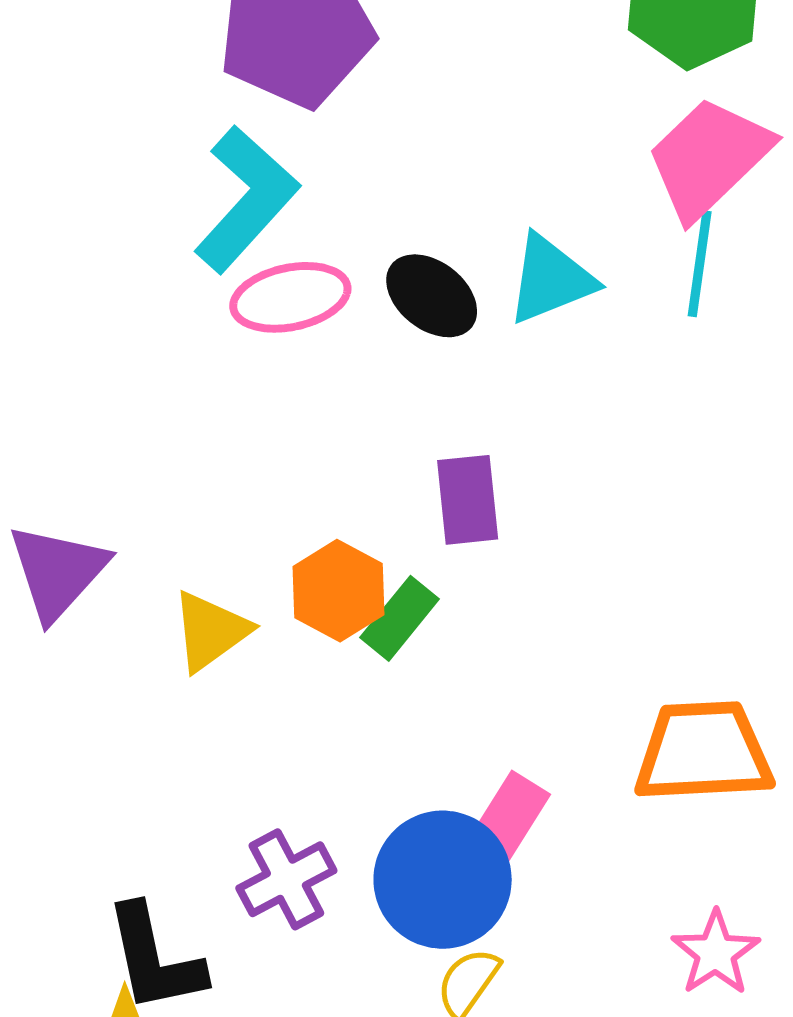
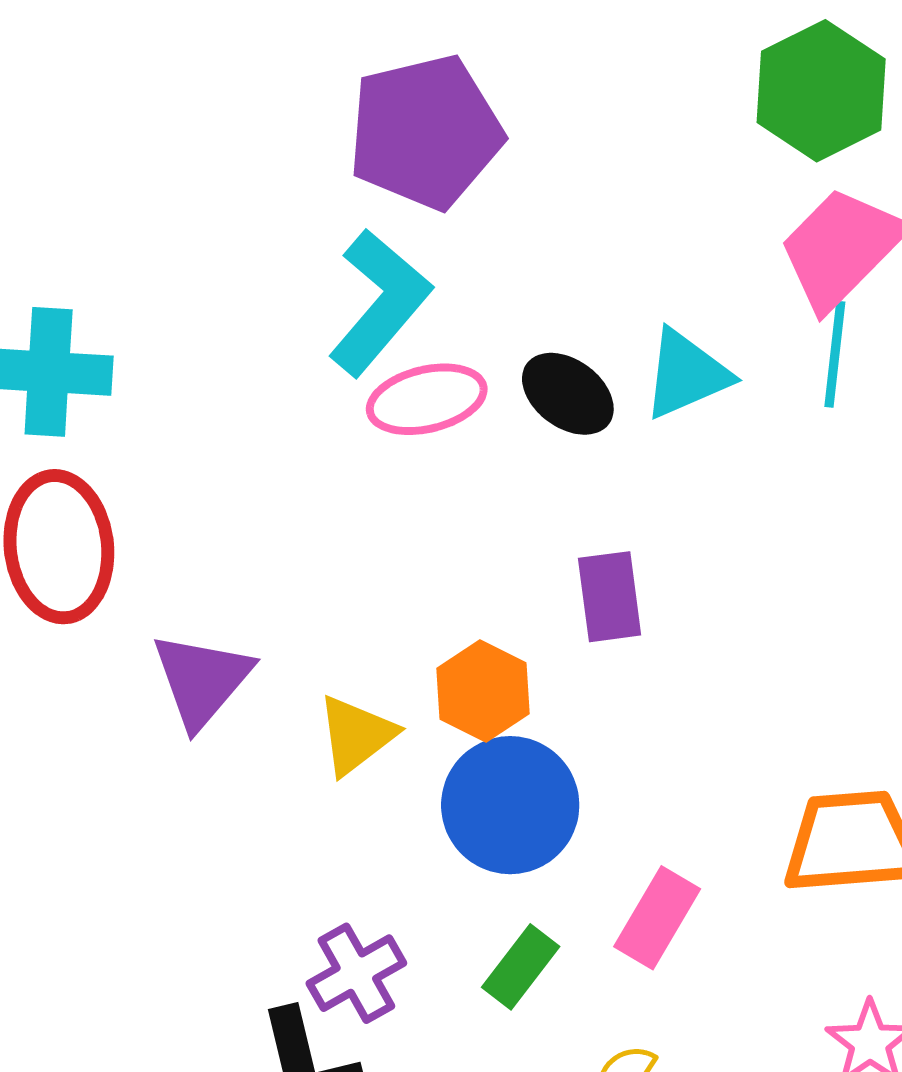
green rectangle: (400, 618) -> (521, 967), moved
purple cross: (286, 879) -> (356, 973), moved
blue circle: (443, 880) -> (510, 805), moved

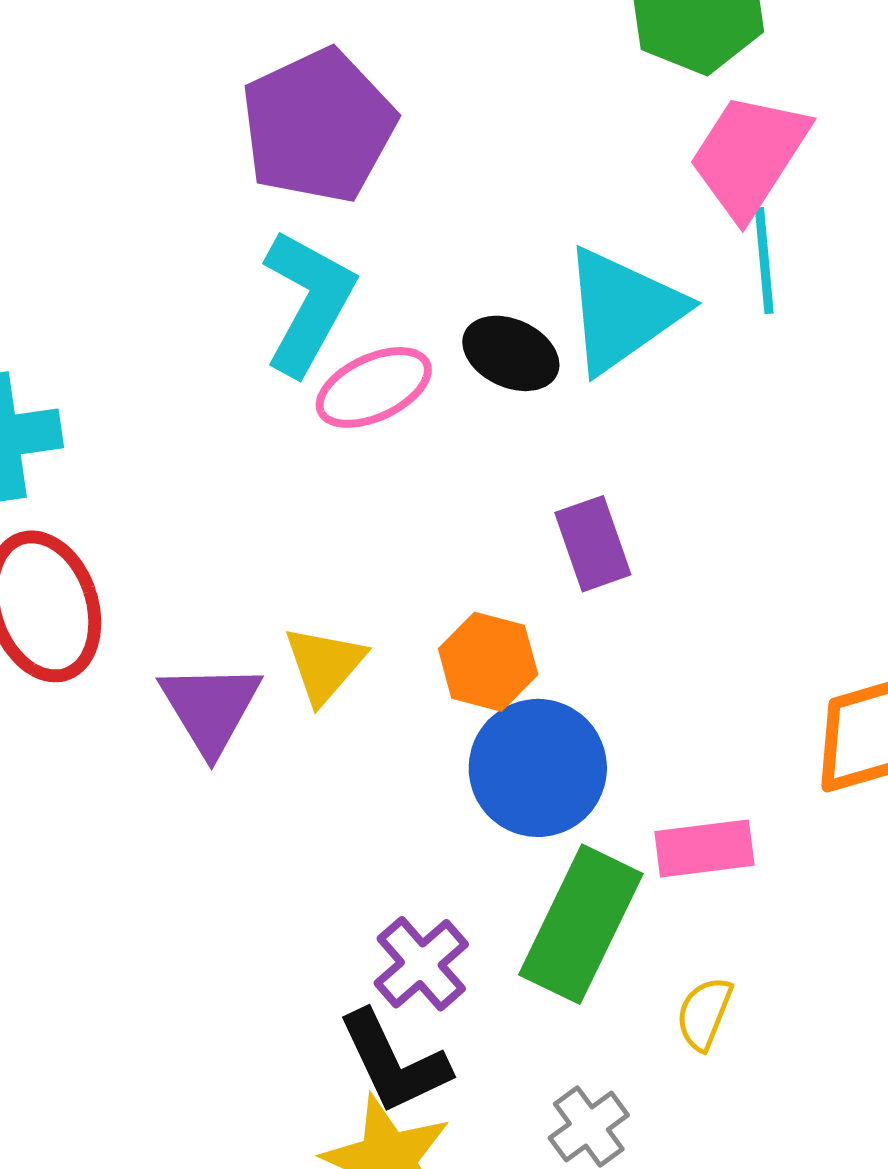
cyan triangle: (686, 374) -> (623, 310), size x1.4
yellow triangle: (356, 735) -> (324, 664), moved
pink rectangle: (657, 918) -> (704, 848), turned 64
green rectangle: (521, 967) -> (581, 924), size x1.8

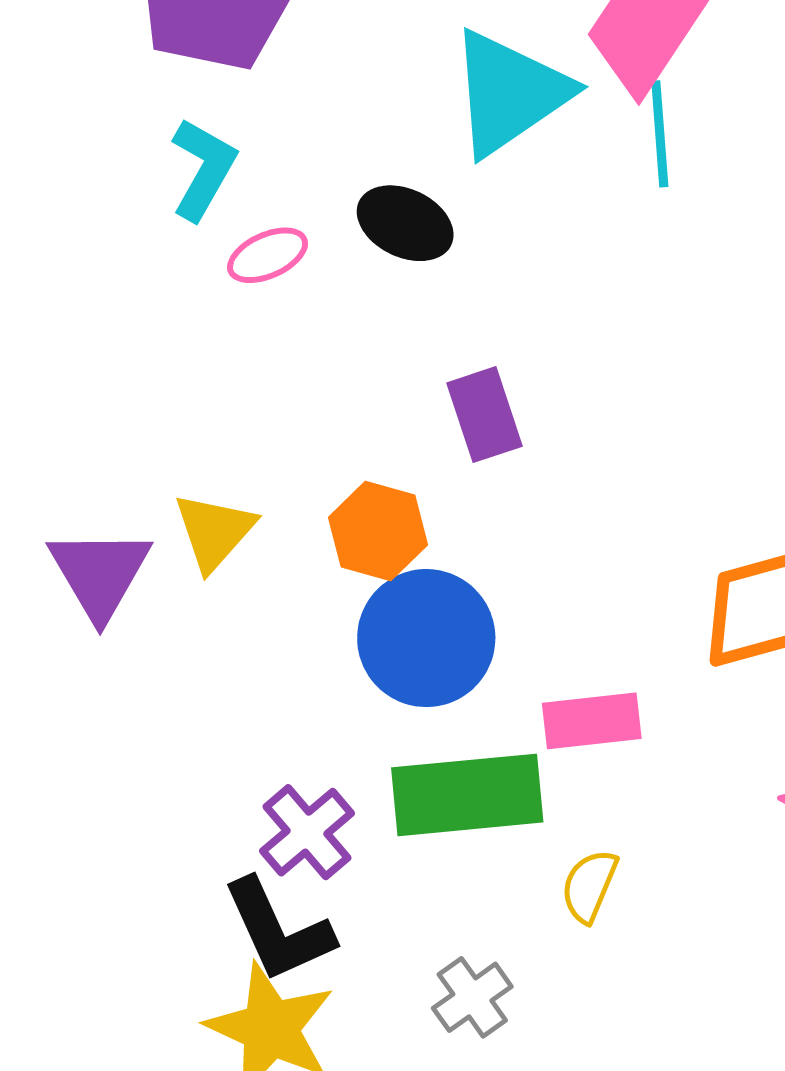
cyan L-shape: (308, 302) -> (203, 169), size x0.7
cyan triangle: (623, 310) -> (509, 93), moved
pink ellipse: (374, 387) -> (268, 255), size x0.7
green rectangle: (581, 924) -> (467, 795), turned 58

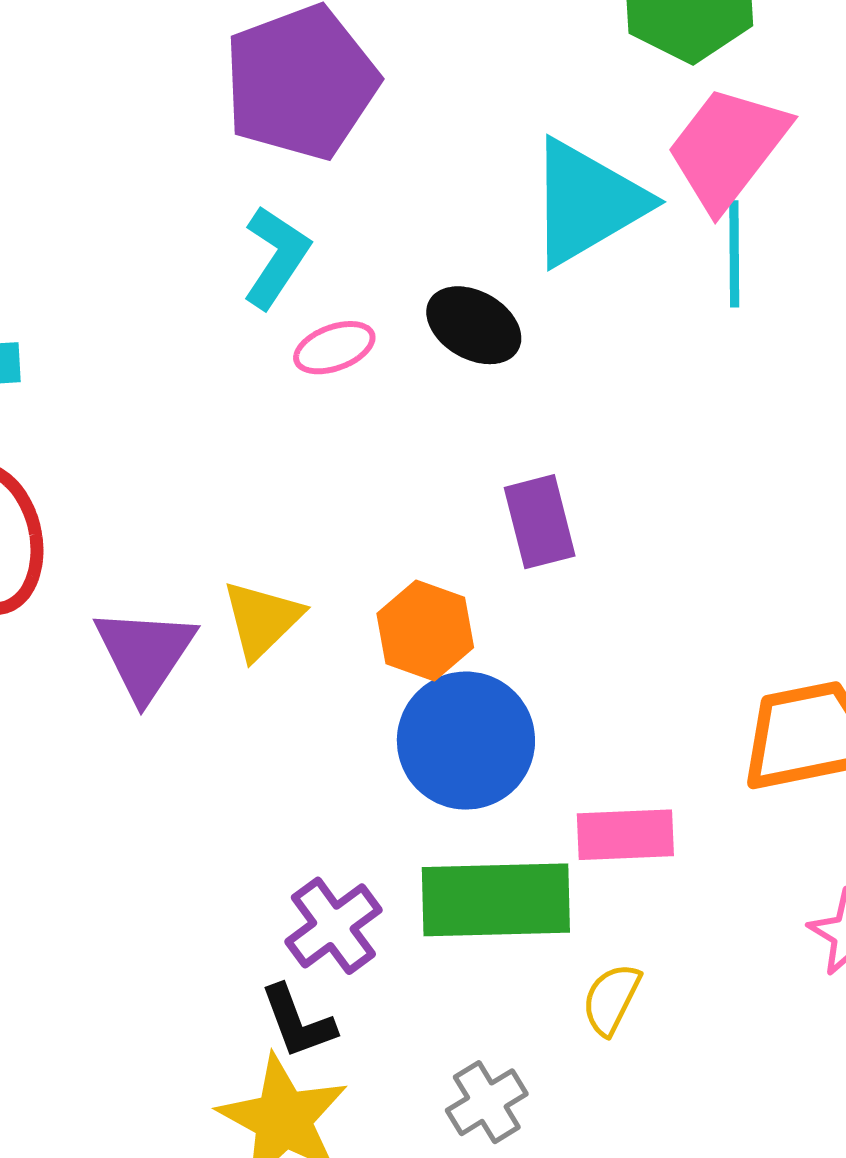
black L-shape: (278, 930) -> (298, 1022), size x0.7

